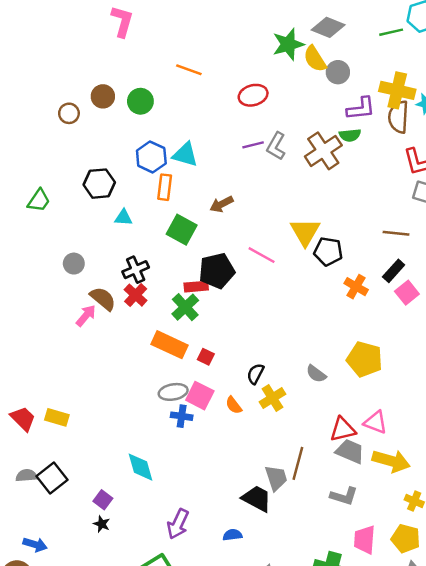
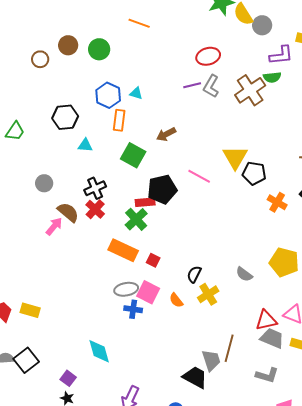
red ellipse: (253, 95) -> (208, 56), moved
cyan triangle: (185, 155) -> (136, 93), size x0.6

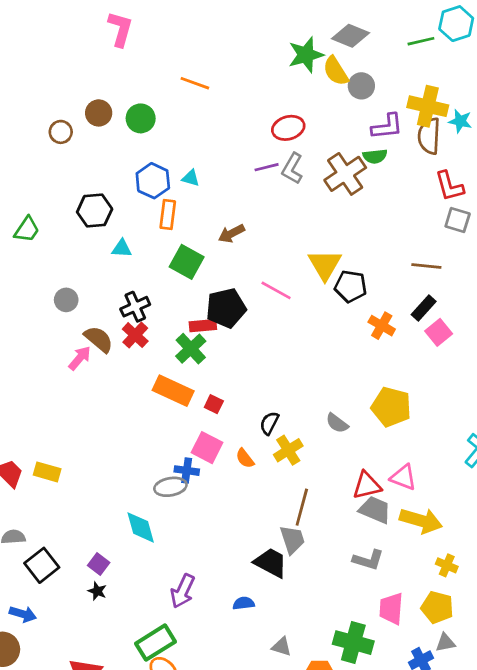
gray ellipse: (126, 289) -> (170, 487), moved
brown line: (229, 348) -> (302, 507), moved
black square: (26, 360) -> (42, 565), moved

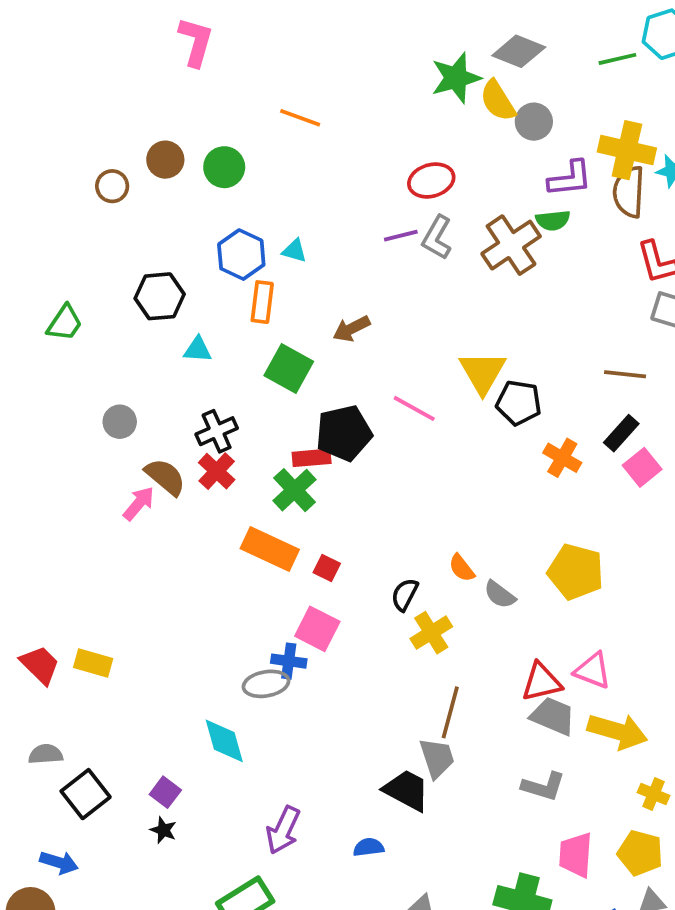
orange semicircle: (245, 458) -> (462, 568), moved

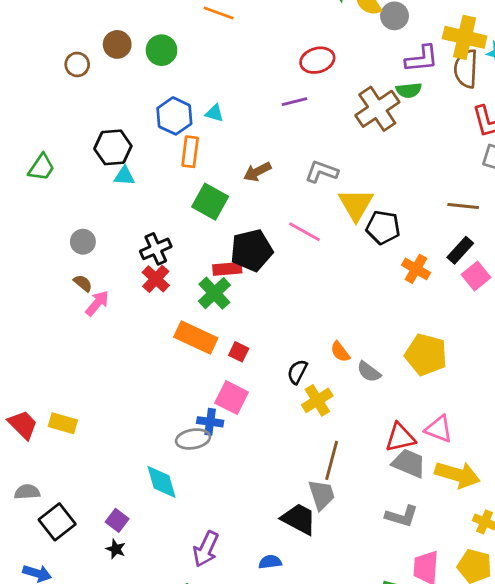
gray L-shape: (437, 237) -> (322, 172), moved, turned 80
cyan triangle: (198, 350) -> (124, 176), moved
brown semicircle: (165, 477) -> (83, 283), moved, size x0.6

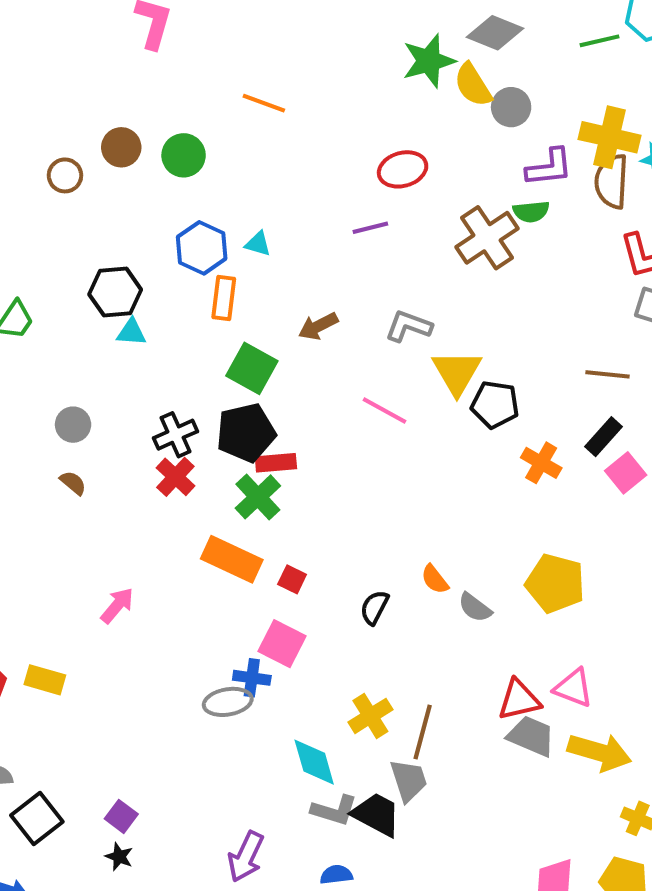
black pentagon: (252, 250) -> (246, 433), moved
pink arrow: (97, 303) -> (117, 605), moved
yellow cross: (317, 400) -> (370, 716), moved
cyan diamond: (162, 482) -> (314, 762), moved
gray L-shape: (402, 516) -> (334, 810), moved

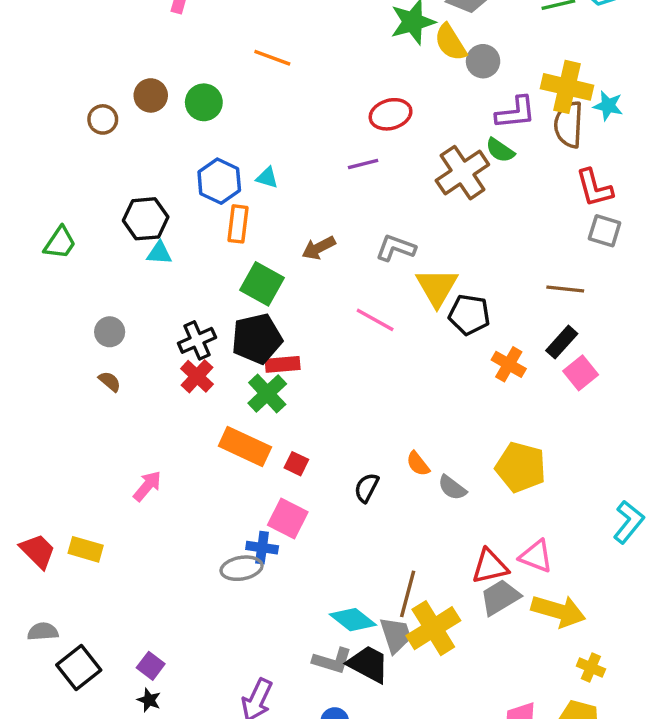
green semicircle: (531, 212) -> (500, 150), turned 40
yellow cross: (370, 716) -> (433, 628), moved, size x1.4
gray trapezoid: (531, 736) -> (500, 597), turned -54
cyan diamond: (314, 762) -> (353, 620), moved, turned -36

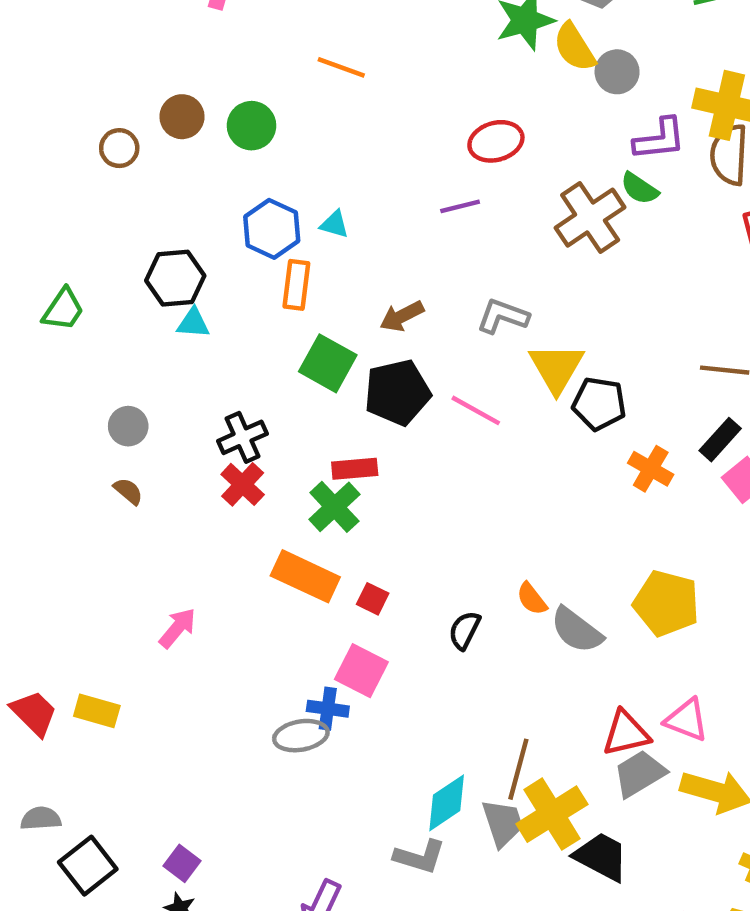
black pentagon: (257, 339) -> (397, 392), moved
gray semicircle: (452, 488) -> (577, 630), size x1.4
cyan diamond: (353, 620) -> (447, 803), turned -72
black trapezoid: (368, 664) -> (601, 857), moved

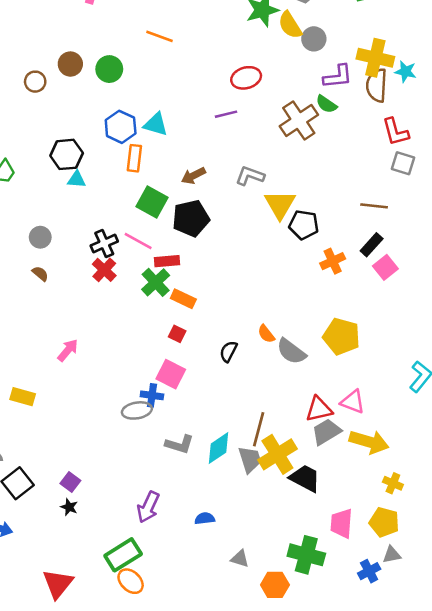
cyan triangle: (334, 224) -> (156, 124), size x1.5
pink line: (476, 410) -> (138, 241), moved
orange cross: (651, 469) -> (333, 261), turned 35
orange rectangle: (305, 576) -> (183, 299), moved, size x0.7
gray L-shape: (420, 857) -> (180, 444), moved

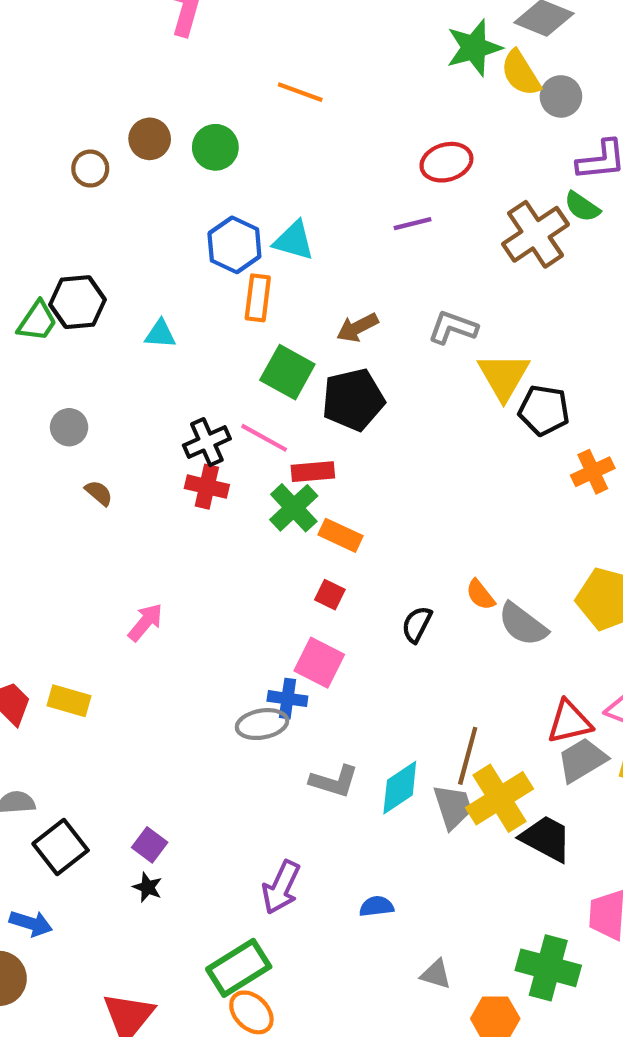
black hexagon: (67, 154) -> (78, 302), moved
gray circle: (40, 237) -> (69, 427), moved
red cross: (104, 270) -> (207, 487), turned -30

